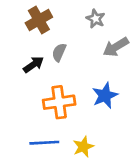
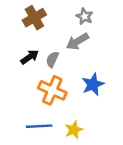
gray arrow: (116, 47) -> (77, 41), moved
gray semicircle: (59, 52) -> (52, 59), moved
orange cross: (59, 102) -> (52, 90), turned 32

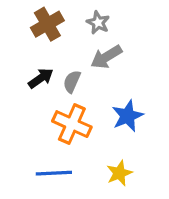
gray star: (85, 16) -> (98, 23), moved
yellow star: (74, 130) -> (119, 173), moved

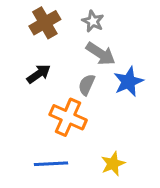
gray arrow: (106, 57) -> (101, 54), turned -116
gray semicircle: (72, 81) -> (87, 85), moved
blue star: (128, 116) -> (128, 82), moved

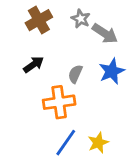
gray arrow: (101, 54) -> (105, 34), moved
orange cross: (68, 117) -> (59, 102), turned -32
blue line: (51, 164) -> (66, 143), moved, turned -52

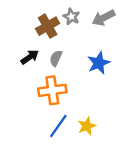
brown cross: (39, 20) -> (48, 26), moved
gray arrow: (105, 34) -> (103, 18), moved, turned 120
gray semicircle: (75, 74) -> (56, 58), moved

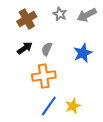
brown cross: (48, 26) -> (27, 19), moved

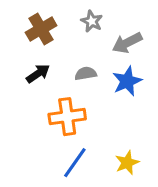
gray arrow: (87, 15) -> (127, 43), moved
gray semicircle: (47, 49) -> (86, 74), moved, turned 56
yellow star: (73, 106) -> (127, 163), moved

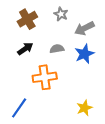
blue line: (75, 163) -> (19, 108), moved

